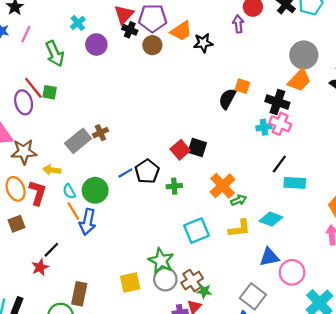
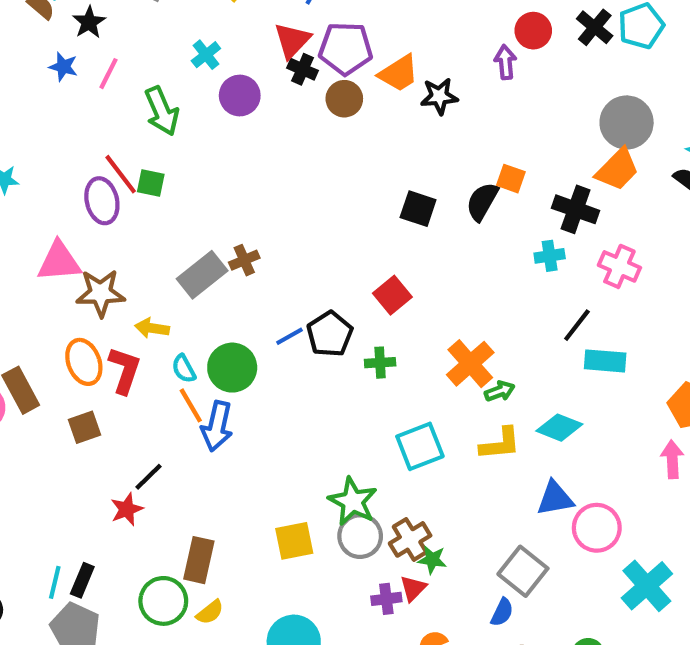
pink cross: (280, 124) -> (619, 266), moved
black square: (197, 148) -> (418, 209), moved

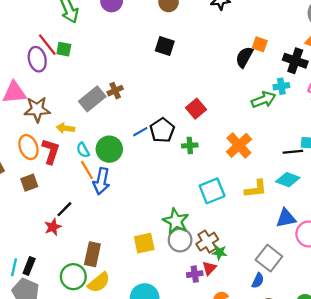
black square: (418, 209) -> (165, 46), moved
black line: (577, 325) -> (293, 152), moved, turned 48
green arrow: (500, 391) -> (264, 100), moved, size x1.5
yellow semicircle: (210, 612) -> (99, 282), size x1.5

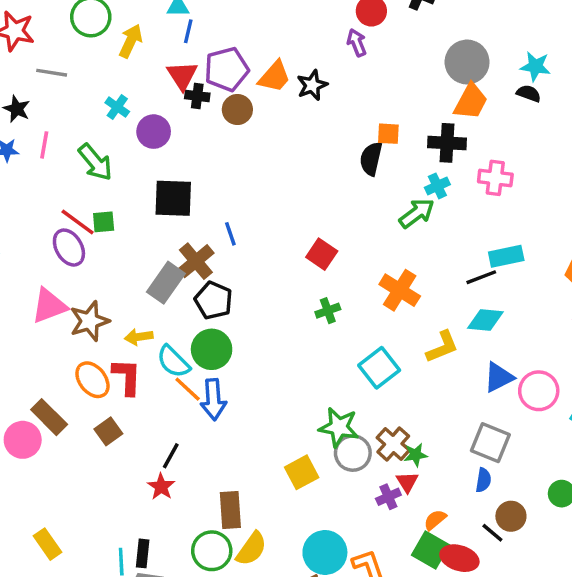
black square: (165, 46) -> (173, 198), moved, size x1.4
brown cross: (115, 91) -> (196, 261), size x1.5
black pentagon: (162, 130) -> (213, 300), moved
blue line: (140, 132) -> (230, 234), moved, turned -63
cyan semicircle: (83, 150) -> (173, 362), size x1.5

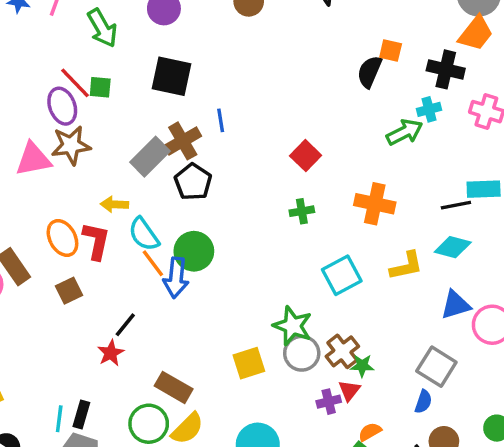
orange cross: (400, 290) -> (375, 204), turned -30
brown star: (90, 321) -> (71, 145), moved
green circle: (212, 349) -> (194, 251), moved
brown rectangle: (230, 510) -> (174, 387), turned -66

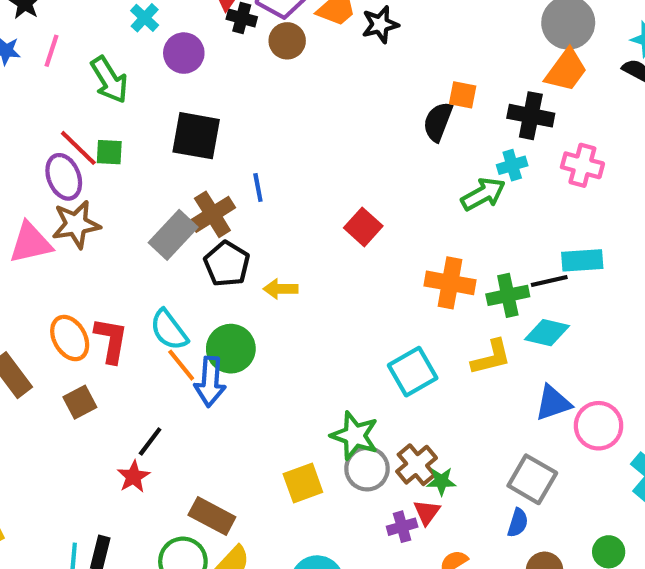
yellow arrow: (114, 204) -> (281, 289), moved
green cross: (302, 211) -> (508, 295), moved, size x1.4

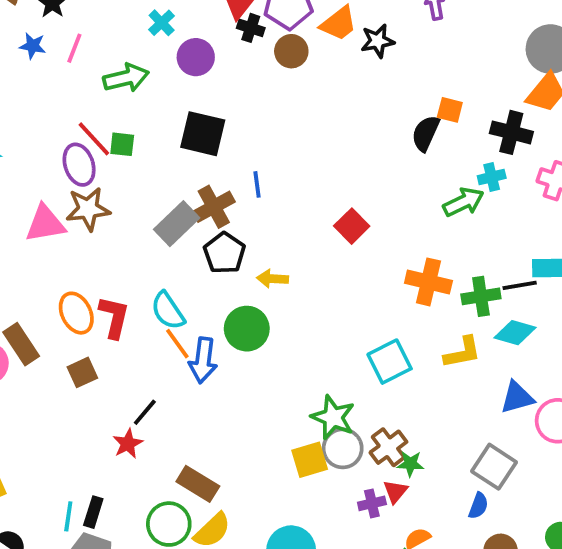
green arrow: (109, 80) -> (126, 78), turned -75
green circle: (231, 349) -> (247, 329), moved
yellow square: (303, 483) -> (310, 460), moved

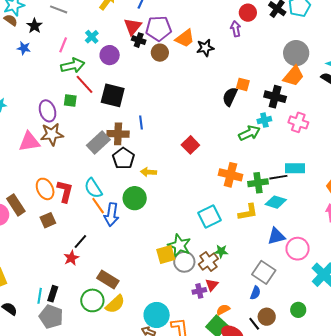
pink line: (74, 48) -> (63, 45), moved
red line: (94, 139) -> (84, 84), moved
brown cross: (214, 207) -> (118, 134), turned 30
yellow square: (310, 460) -> (166, 254), moved
green star: (410, 464) -> (221, 251), moved

